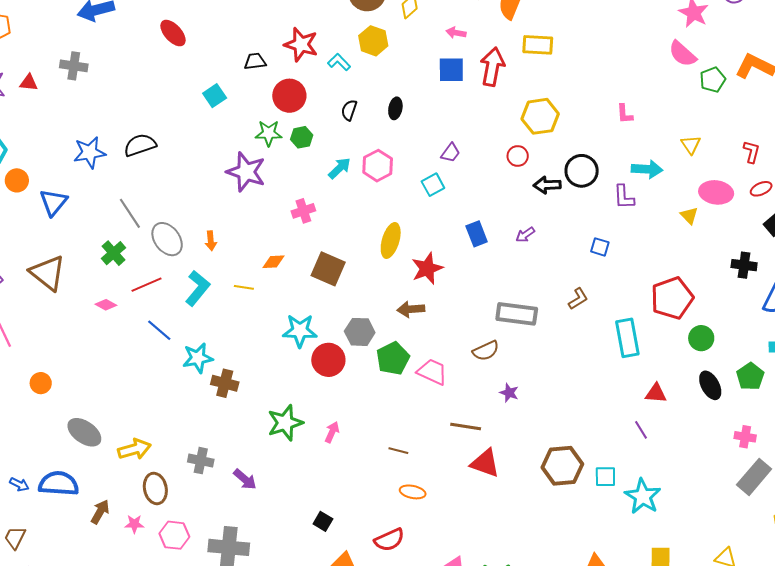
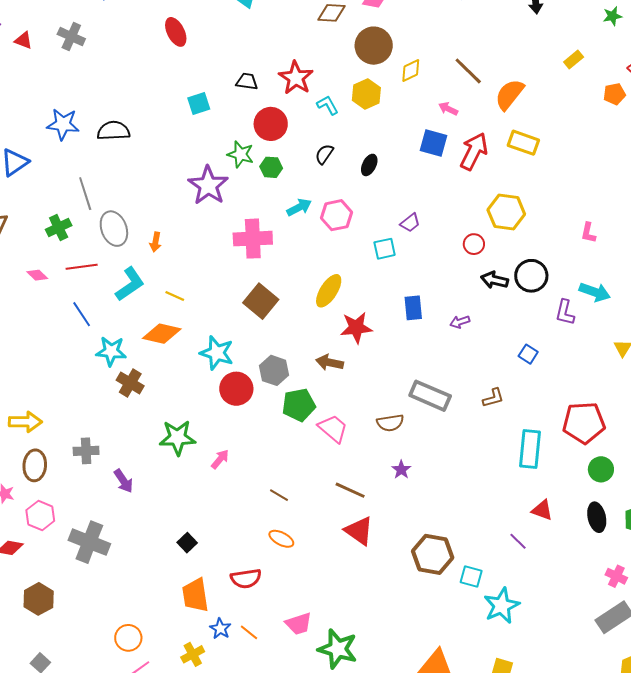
pink cross: (303, 211) -> (253, 239), size x1.6
orange diamond: (274, 262) -> (162, 334), moved, size x1.6
purple line: (641, 430) -> (518, 541), turned -30
gray cross: (201, 461) -> (86, 451), turned -30

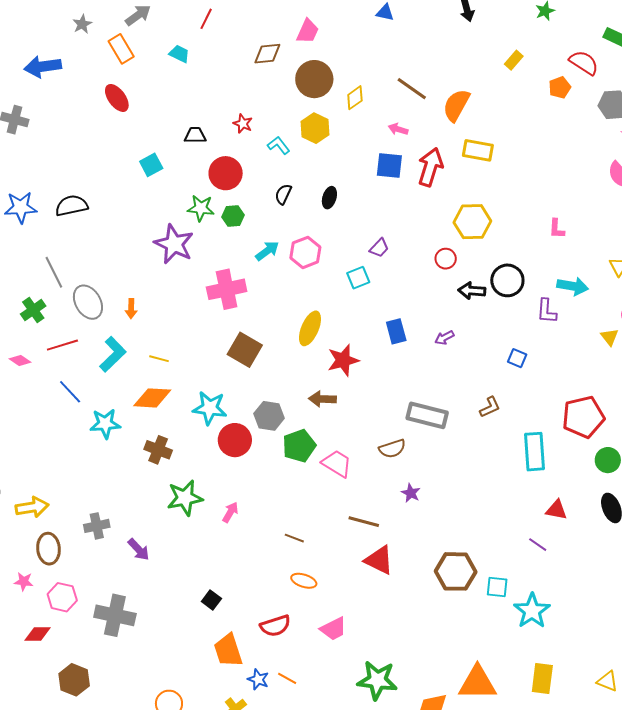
red star: (296, 78) -> (243, 124), size x0.6
brown cross: (130, 383) -> (158, 450), moved
pink trapezoid: (299, 624) -> (333, 629), moved

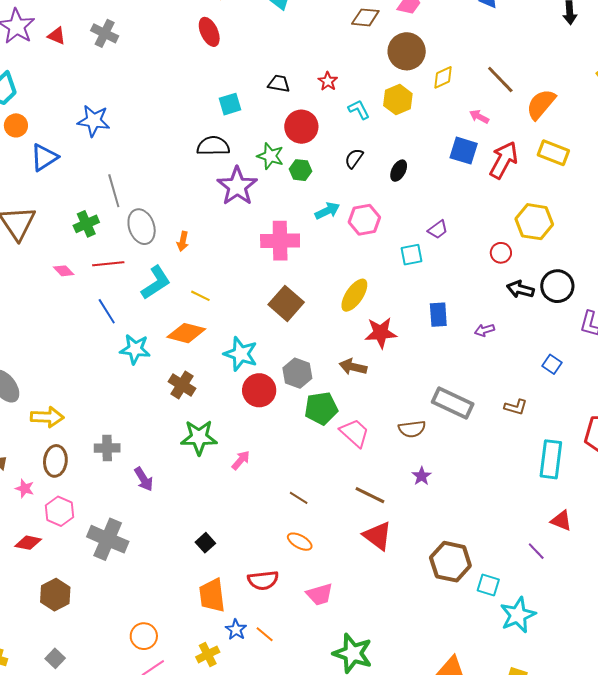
black semicircle: (72, 206) -> (213, 146), moved
brown L-shape: (490, 407) -> (516, 407), turned 30

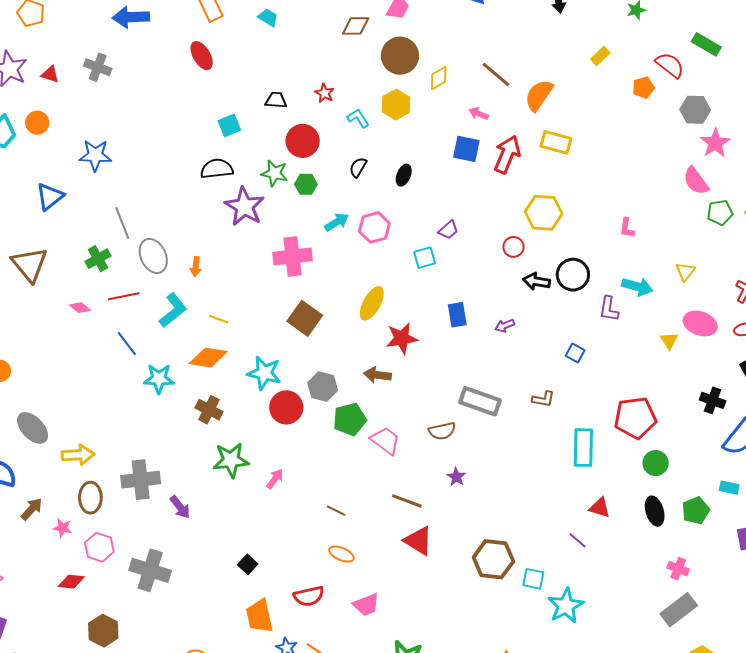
orange circle: (16, 125) -> (37, 123), moved
gray cross: (107, 448) -> (141, 480), size x1.5

